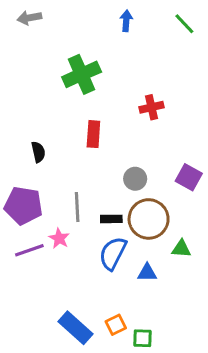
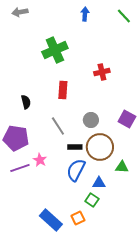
gray line: (77, 207) -> (58, 126), moved, turned -30
green square: (143, 338) -> (92, 200), moved, turned 32

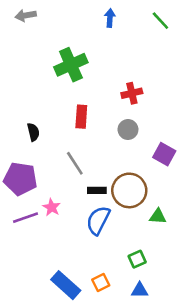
gray circle: (91, 120) -> (128, 130), moved
blue triangle: (99, 183) -> (140, 290), moved
green square: (92, 200) -> (137, 259), moved, turned 32

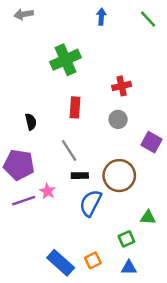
black rectangle: (97, 190) -> (80, 176), moved
green triangle: (158, 216) -> (148, 217), moved

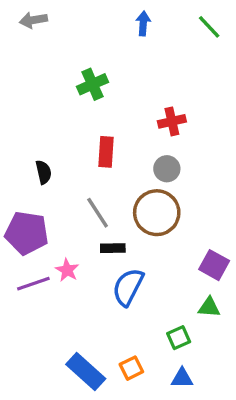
green cross: (65, 60) -> (93, 84), size x0.7
purple square: (151, 142) -> (214, 265), moved
brown circle: (119, 176) -> (157, 213), moved

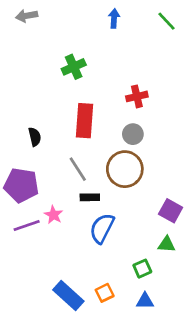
red rectangle: (106, 152) -> (84, 121), size x1.4

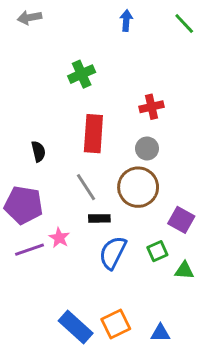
purple square: (171, 211) -> (181, 220), moved
green square: (142, 269) -> (157, 251), moved
orange square: (105, 293) -> (116, 324), size x1.4

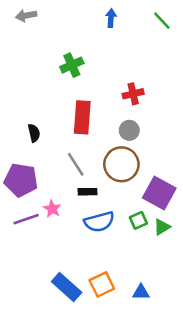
purple square: (181, 220) -> (159, 193), size x1.4
blue semicircle: (113, 253) -> (99, 222), turned -132
green triangle: (184, 270) -> (162, 227), moved, turned -36

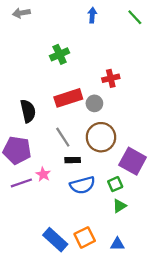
red rectangle: (82, 117) -> (68, 98), turned 68
gray circle: (129, 130) -> (94, 103), moved
black semicircle: (34, 133) -> (28, 111), size x1.5
green triangle: (162, 227) -> (119, 206), moved

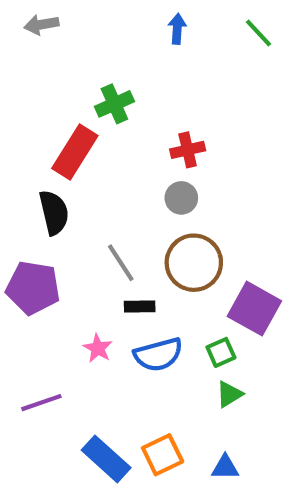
red cross: (111, 78) -> (188, 150), moved
red rectangle: (68, 98) -> (75, 152), moved, turned -40
pink star: (43, 174) -> (98, 348), moved
purple line: (21, 183) -> (41, 403), moved

